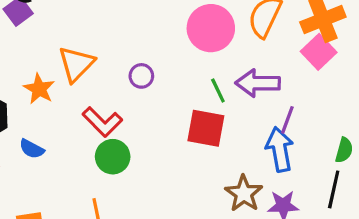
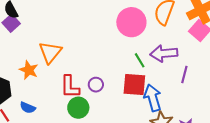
purple circle: (141, 76) -> (96, 85), moved
red L-shape: (102, 122) -> (70, 87), turned 50
blue arrow: (280, 149) -> (153, 98), moved

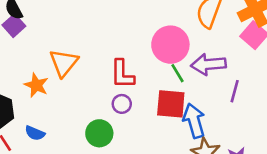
pink circle: (131, 22) -> (170, 45), moved
red L-shape: (70, 87) -> (122, 74), moved

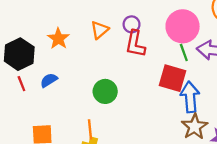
orange triangle: (64, 63) -> (100, 30), moved, size x0.7
purple circle: (122, 104) -> (132, 24), moved
blue semicircle: (35, 133) -> (49, 80), turned 114

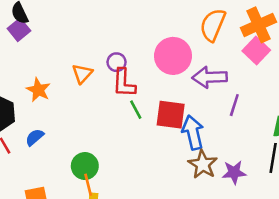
green line: (184, 52) -> (136, 110), moved
green circle: (105, 91) -> (85, 166), moved

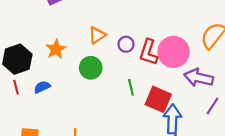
orange triangle: (82, 74) -> (97, 35), moved
red L-shape: (124, 83) -> (149, 52), moved
green circle: (85, 166) -> (91, 68), moved

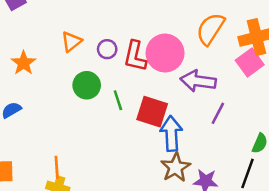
green circle: (91, 68) -> (87, 85), moved

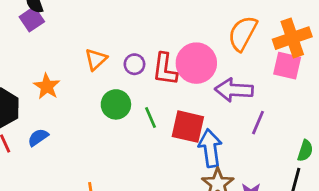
pink square: (250, 62) -> (287, 66), turned -36

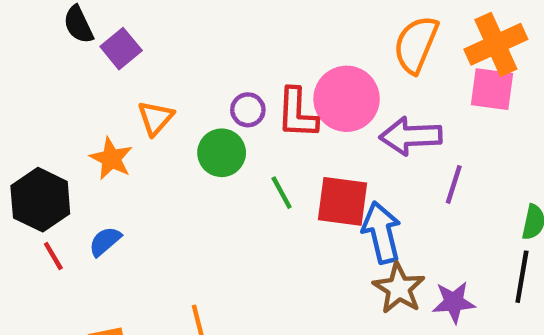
purple square: (32, 19) -> (121, 49), moved
orange triangle: (96, 59) -> (156, 118), moved
green circle: (116, 104) -> (222, 153), moved

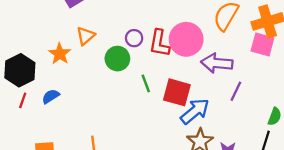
blue arrow: (382, 233) -> (195, 111), turned 56
red line: (53, 256) -> (23, 100), turned 42

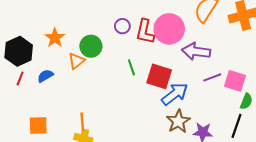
orange triangle: (86, 36) -> (76, 61), moved
pink square: (262, 44) -> (235, 81), moved
green circle: (117, 59) -> (91, 46), moved
purple line: (236, 91) -> (212, 77), turned 42

